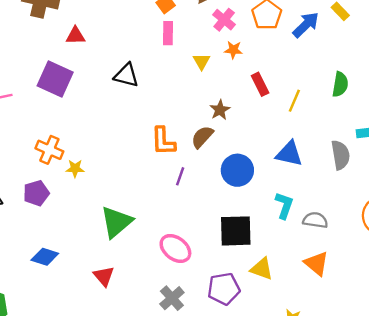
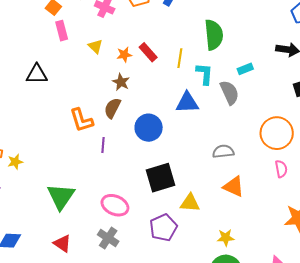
orange star: (233, 50) -> (124, 55), moved
green semicircle: (340, 84) -> (214, 35), size x1.4
cyan L-shape: (284, 205) -> (205, 74), moved
gray cross: (172, 298) -> (108, 238), moved

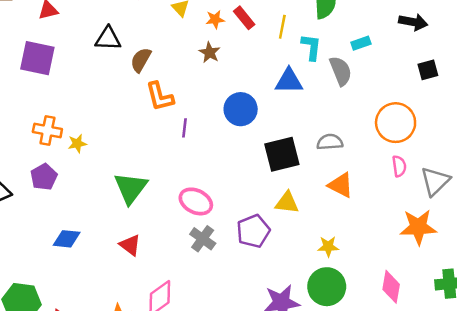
brown semicircle: (112, 108) -> (141, 60), moved
black square: (160, 178) -> (282, 154), moved
gray cross: (108, 238) -> (203, 239), moved

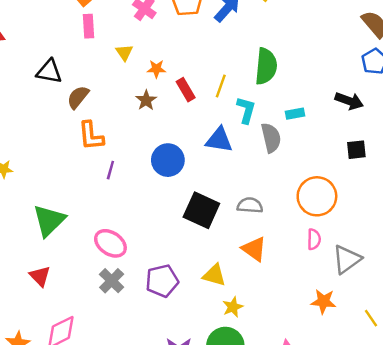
red rectangle: (244, 18) -> (186, 90), moved
black square: (282, 154) -> (201, 210), turned 30
yellow triangle: (287, 203) -> (214, 275), moved
orange star: (418, 227) -> (323, 301), size x0.7
yellow star: (328, 247) -> (233, 307), turned -30

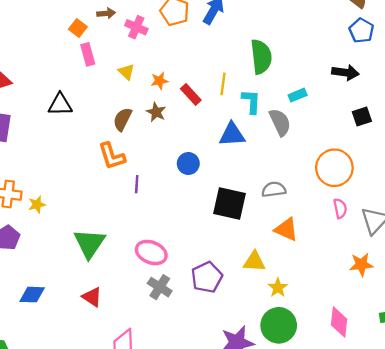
brown semicircle: (78, 97) -> (123, 119), moved
blue circle: (168, 160) -> (188, 163), size x0.7

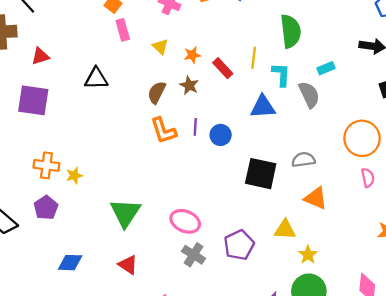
orange L-shape: (112, 156) -> (163, 131), moved
purple line: (137, 184) -> (195, 127), moved

